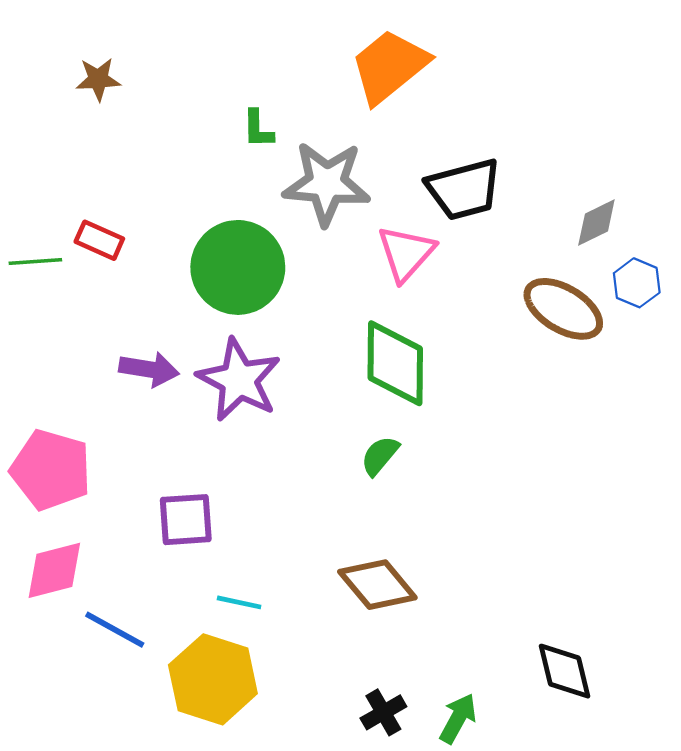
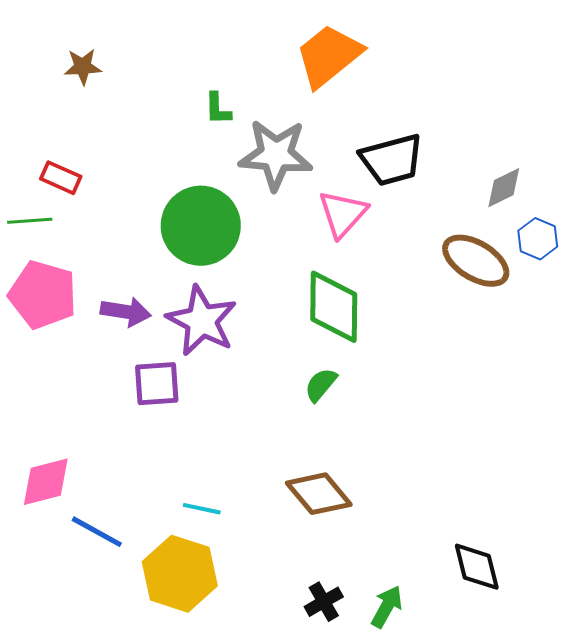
red rectangle: (99, 240) -> (61, 178), moved
pink pentagon: (51, 470) -> (43, 295), moved
purple square: (186, 520) -> (157, 384), moved

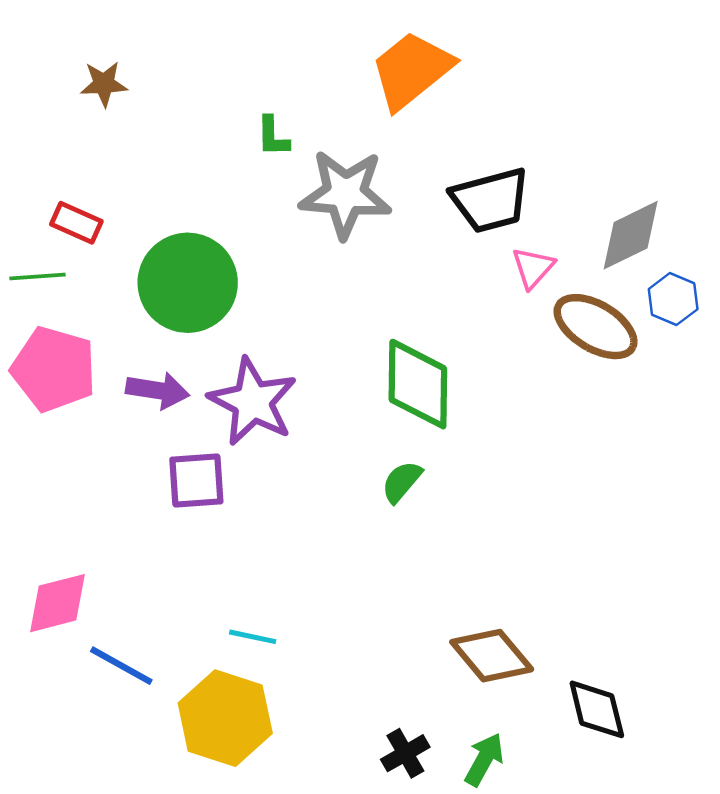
gray diamond: (504, 188) -> (631, 235), size x1.4
pink triangle: (343, 214) -> (533, 268), moved, size x0.7
green circle: (201, 226) -> (188, 283), moved
brown diamond: (319, 494) -> (492, 656), moved

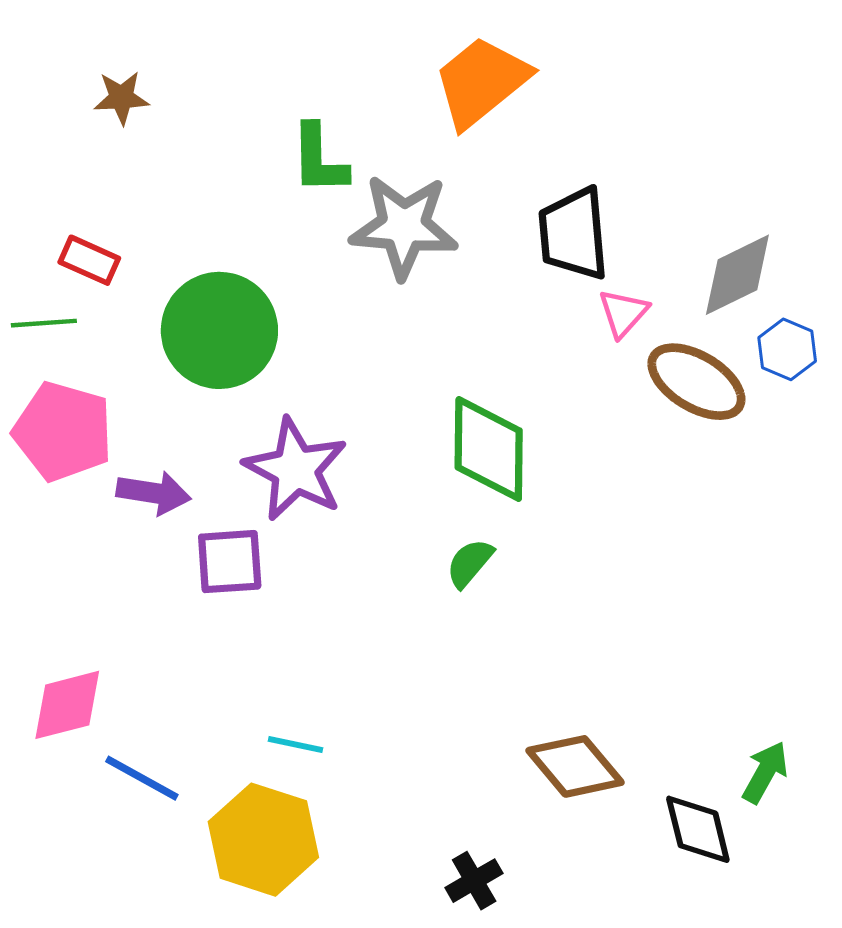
green L-shape: (273, 136) -> (319, 159), size x1.5
black trapezoid: (490, 200) -> (574, 234), turned 100
purple arrow: (158, 390) -> (154, 493), moved
green arrow: (484, 759) -> (765, 772), moved

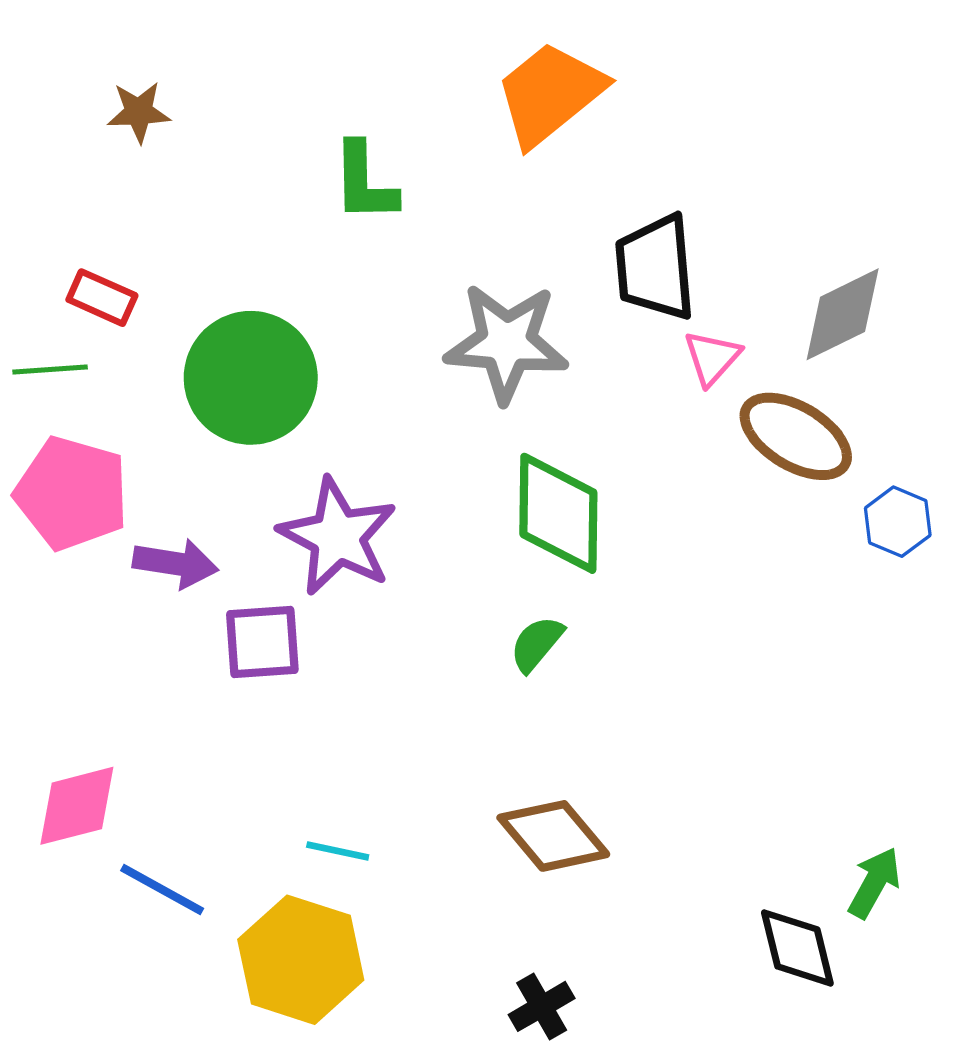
gray star: (404, 227) -> (506, 343), moved
blue hexagon: (787, 349) -> (898, 522), moved
brown diamond: (575, 766) -> (553, 836), moved

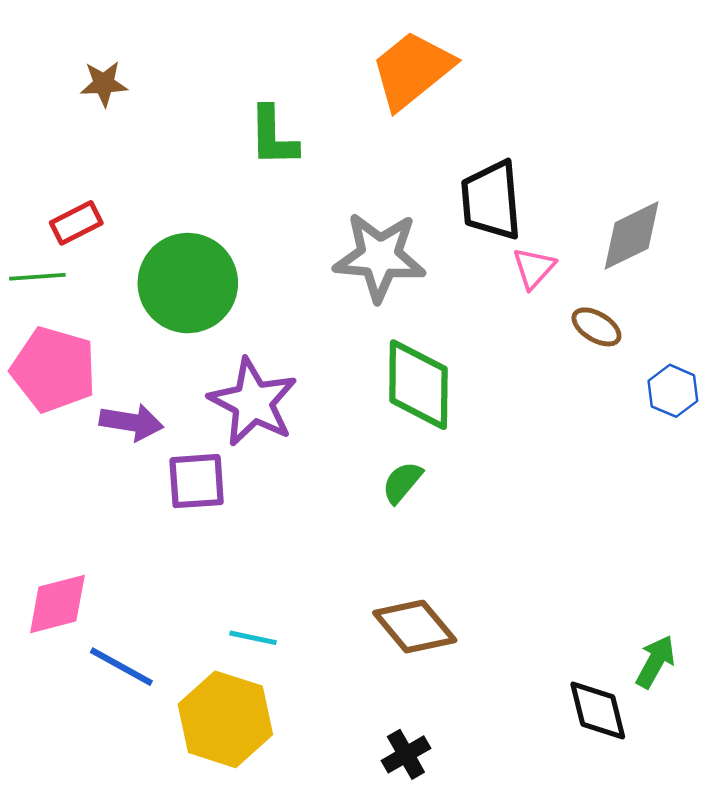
red rectangle: (102, 298) -> (76, 223), turned -51
brown ellipse: (796, 436) -> (596, 327), size x0.6

